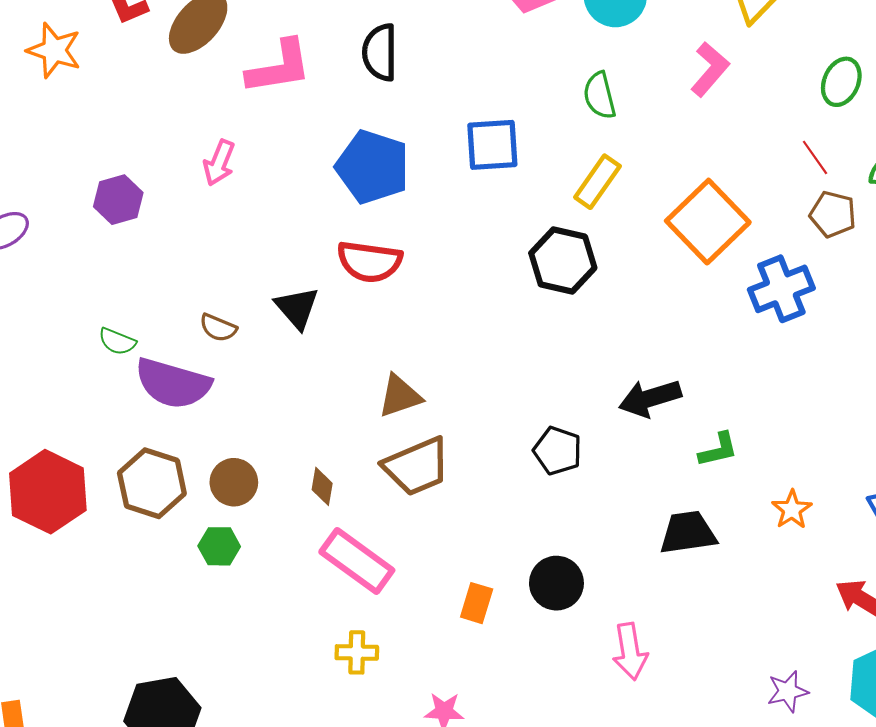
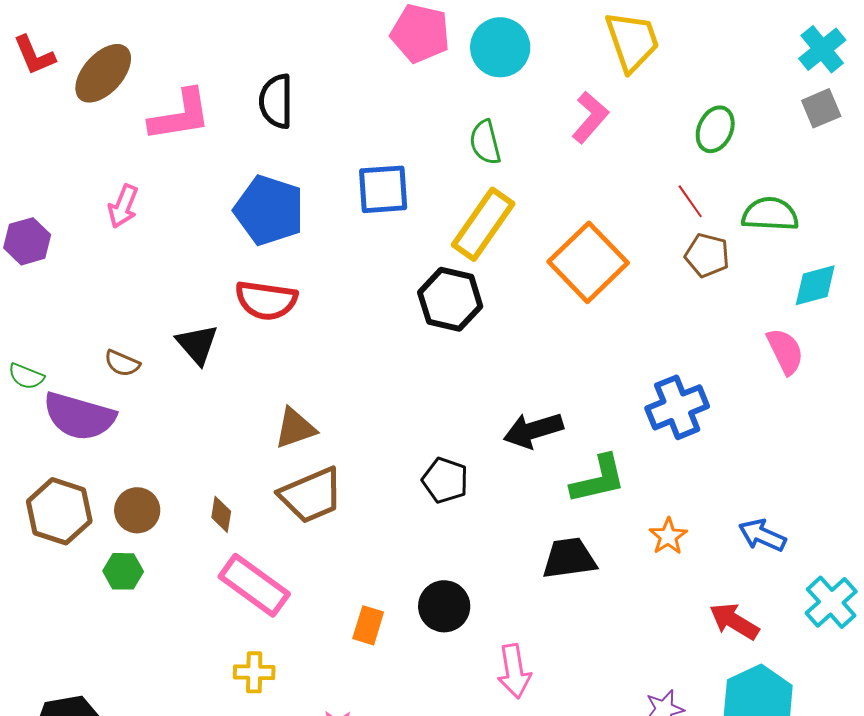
yellow rectangle: (597, 182) -> (483, 224), size x1.4
blue cross: (781, 289) -> (677, 407), moved
green L-shape: (718, 450) -> (598, 479), size x1.5

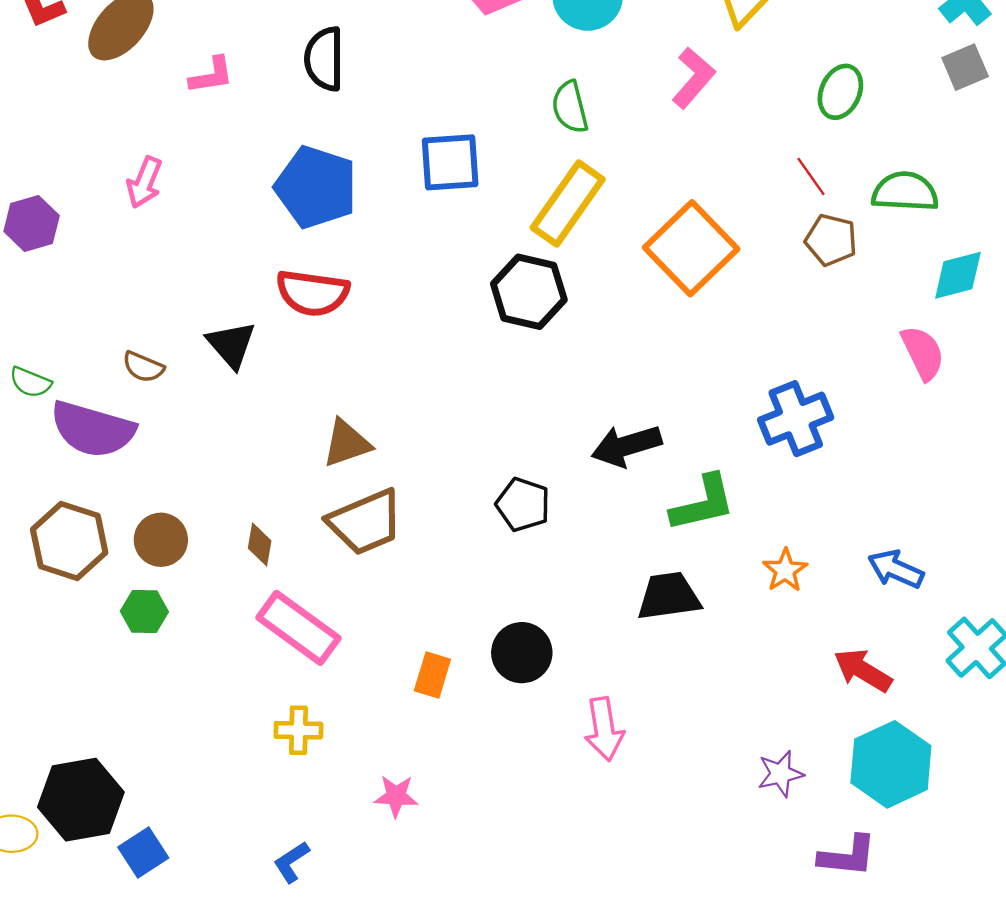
pink L-shape: (180, 115) -> (211, 75), size x0.6

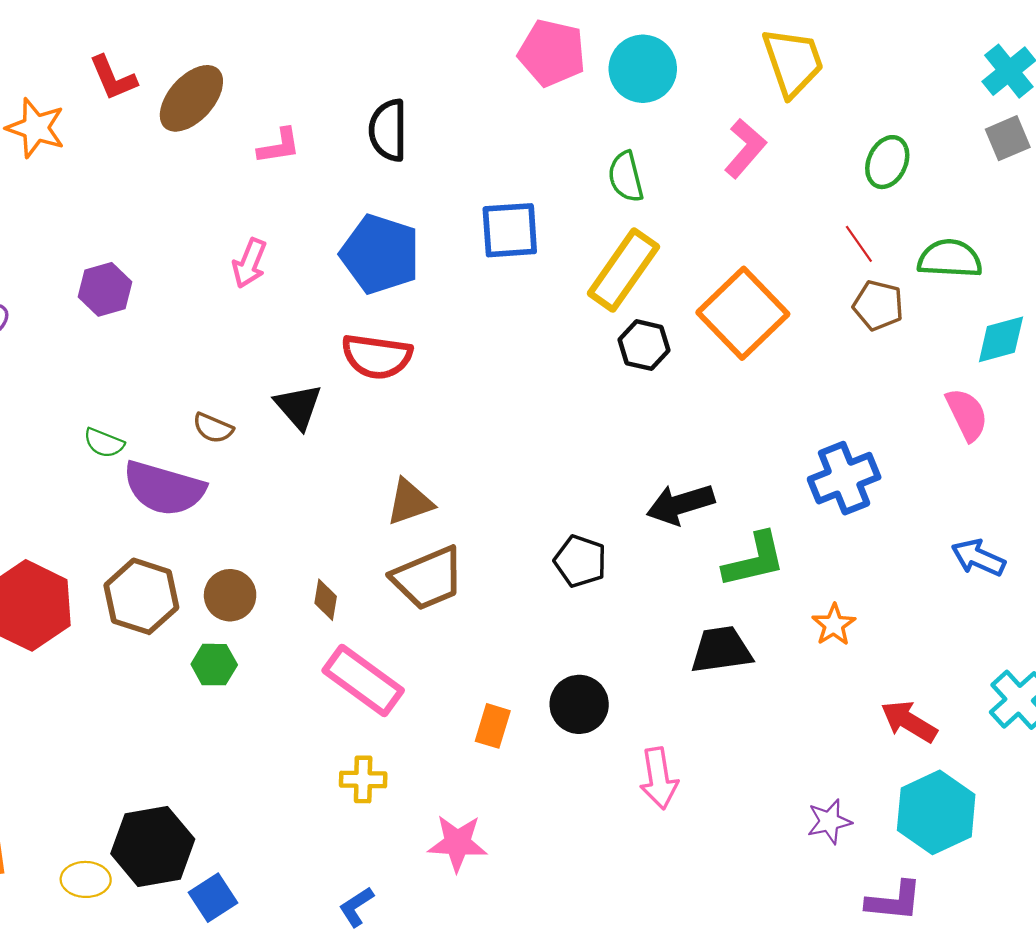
pink arrow: (144, 182) -> (249, 263), moved
black hexagon: (529, 292) -> (644, 345), moved, size x0.7
blue arrow: (896, 569) -> (978, 558), moved
pink star: (396, 796) -> (457, 843), size x1.4

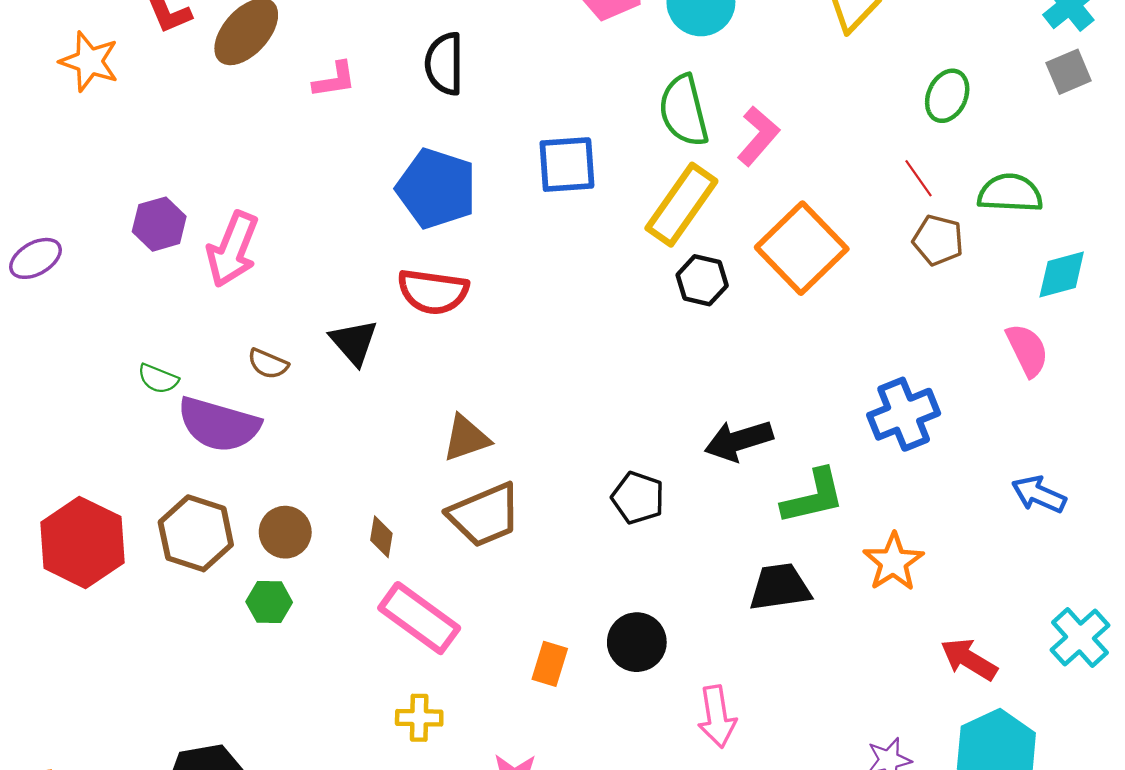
pink L-shape: (745, 148) -> (758, 136), moved
green semicircle: (626, 177) -> (684, 111), size x1.4
pink arrow: (249, 263) -> (232, 249), moved, size x1.5
orange star: (834, 625) -> (893, 562), size x1.4

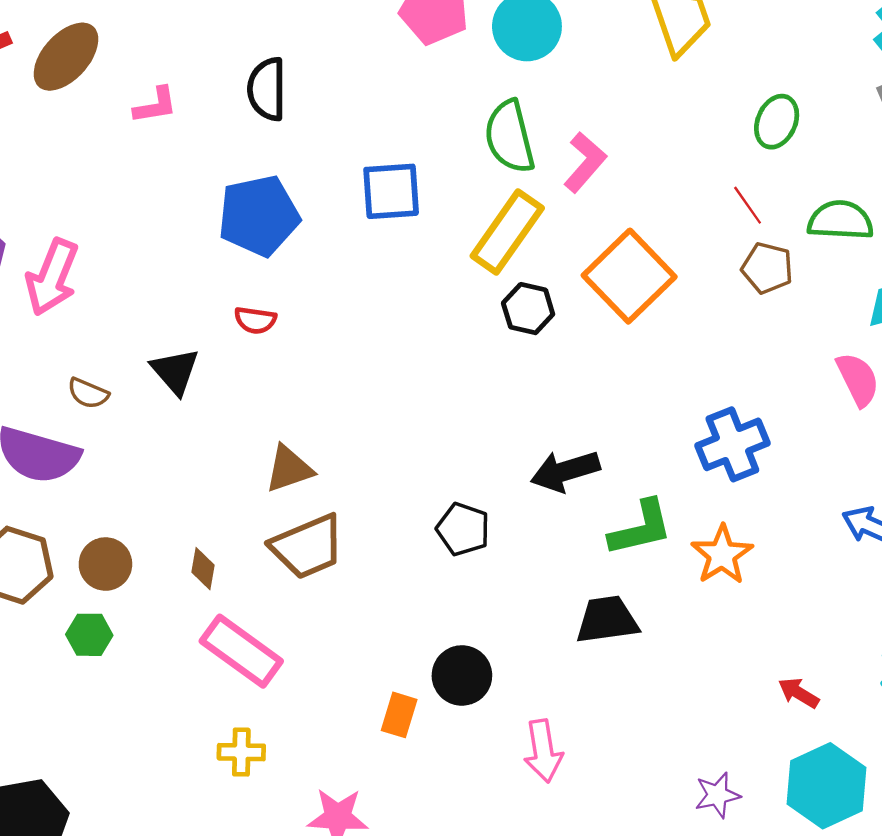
blue pentagon: (436, 189) -> (259, 216), turned -30
red semicircle: (433, 292) -> (255, 320), size x0.6
orange star: (893, 562) -> (722, 555), moved
red arrow: (969, 659) -> (799, 693), size x0.7
orange rectangle: (550, 664) -> (399, 715), moved

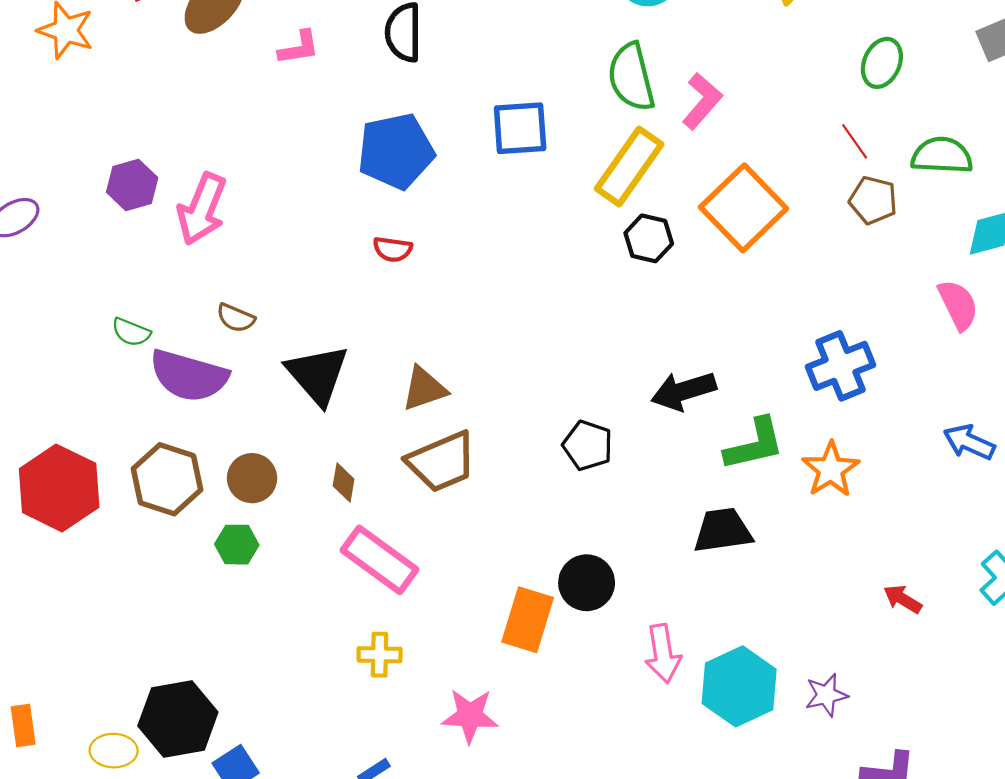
black triangle: (175, 371) -> (317, 375), moved, size x1.4
orange rectangle: (399, 715) -> (528, 620), size x1.5
cyan hexagon: (827, 786) -> (739, 686), moved

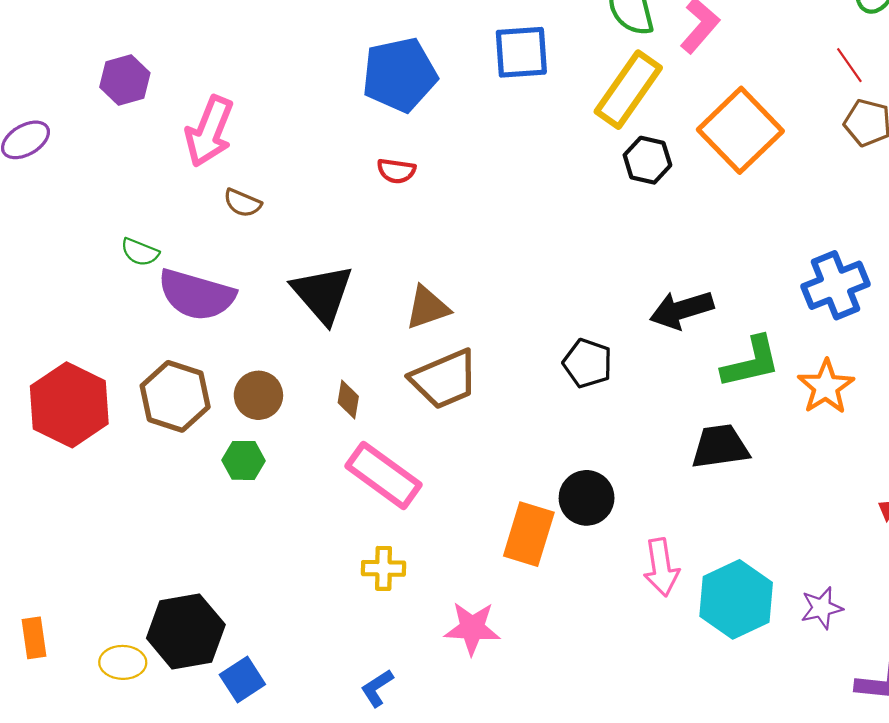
purple hexagon: (132, 185) -> (125, 80), moved
brown semicircle: (236, 318) -> (242, 203), moved

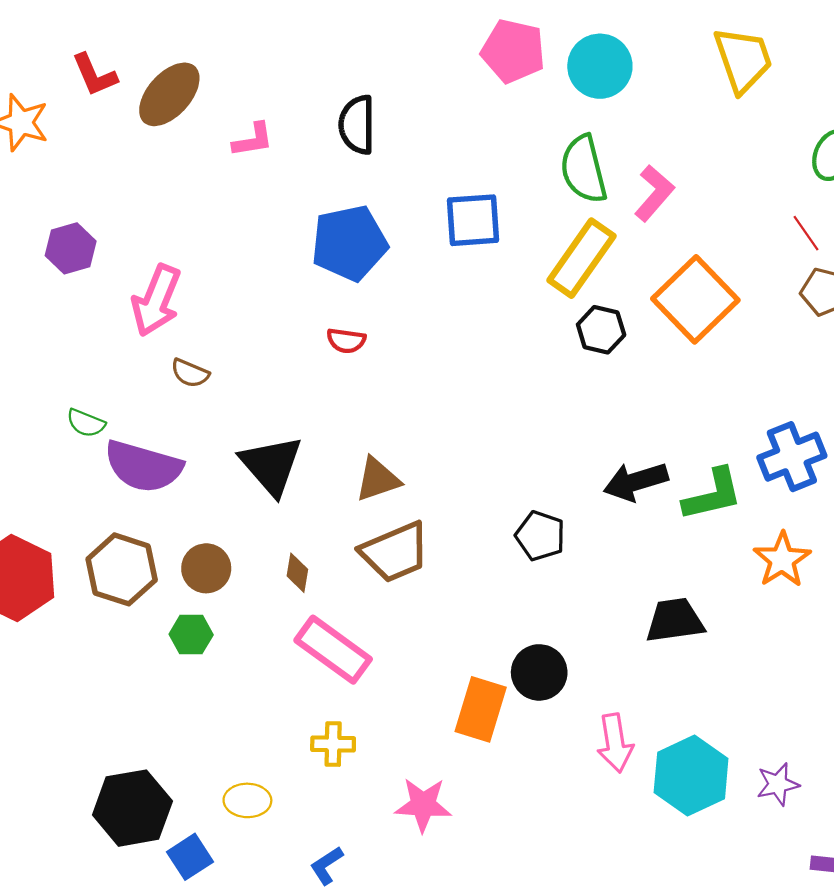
green L-shape: (751, 362) -> (713, 495), moved
yellow ellipse: (123, 662) -> (247, 800), moved

